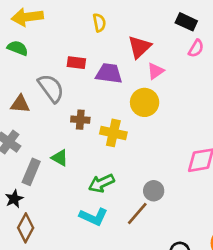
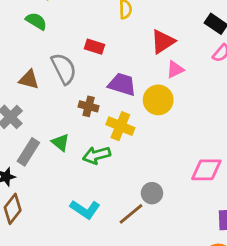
purple trapezoid: (109, 73) -> (122, 84), moved
green arrow: (101, 183) -> (97, 155), moved

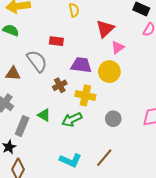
brown cross: (89, 106) -> (60, 85), turned -32
gray circle: (152, 193) -> (113, 119), moved

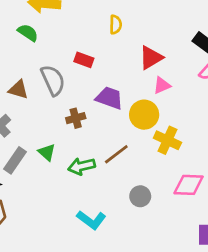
yellow cross: (85, 95) -> (167, 140), moved
gray circle: (113, 119) -> (140, 196), moved
brown line: (104, 158) -> (116, 154), moved
cyan L-shape: (70, 160) -> (91, 220), moved

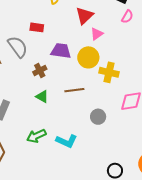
green triangle: (47, 152) -> (42, 96), moved
brown line: (116, 154) -> (74, 90), turned 42
green arrow: (82, 166) -> (36, 136), moved

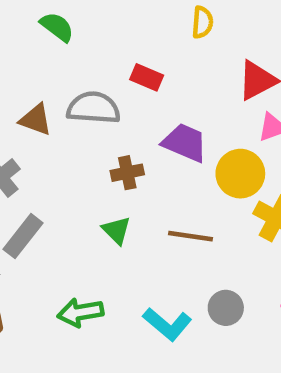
gray semicircle: (18, 47) -> (94, 108), turned -65
cyan L-shape: (67, 141) -> (167, 324), moved

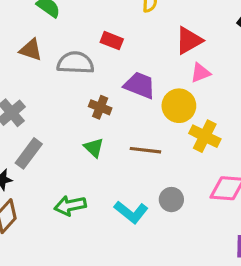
brown triangle: (36, 120) -> (31, 50), moved
brown cross: (127, 173) -> (100, 107), turned 35

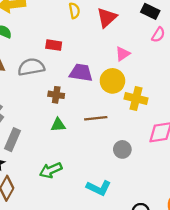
red triangle: (189, 40) -> (107, 18), moved
green triangle: (94, 148) -> (58, 125), turned -35
cyan L-shape: (131, 212) -> (99, 188), moved

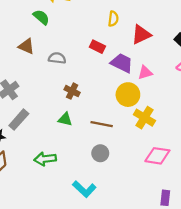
red rectangle: (54, 45) -> (97, 47), moved
gray semicircle: (31, 67) -> (57, 58), size x0.7
purple trapezoid: (81, 73) -> (122, 63), moved
gray circle: (122, 149) -> (100, 153), moved

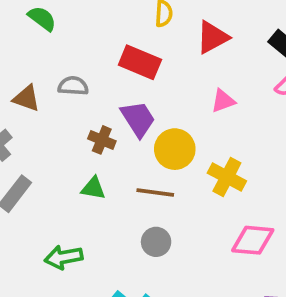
brown triangle: (26, 46) -> (26, 98), moved
red rectangle: (97, 47) -> (140, 62), size x1.5
purple trapezoid: (122, 63) -> (138, 119), moved, turned 35
yellow circle: (128, 95) -> (175, 149), moved

